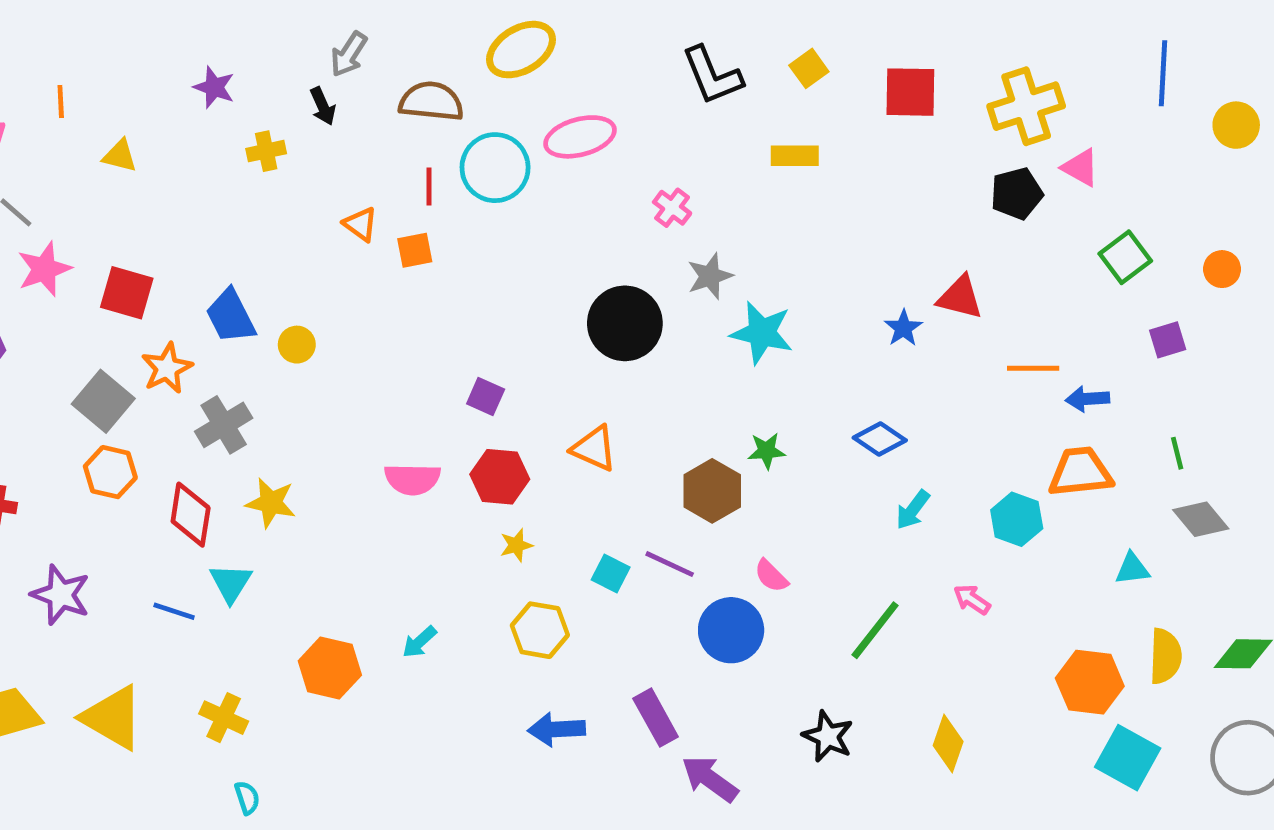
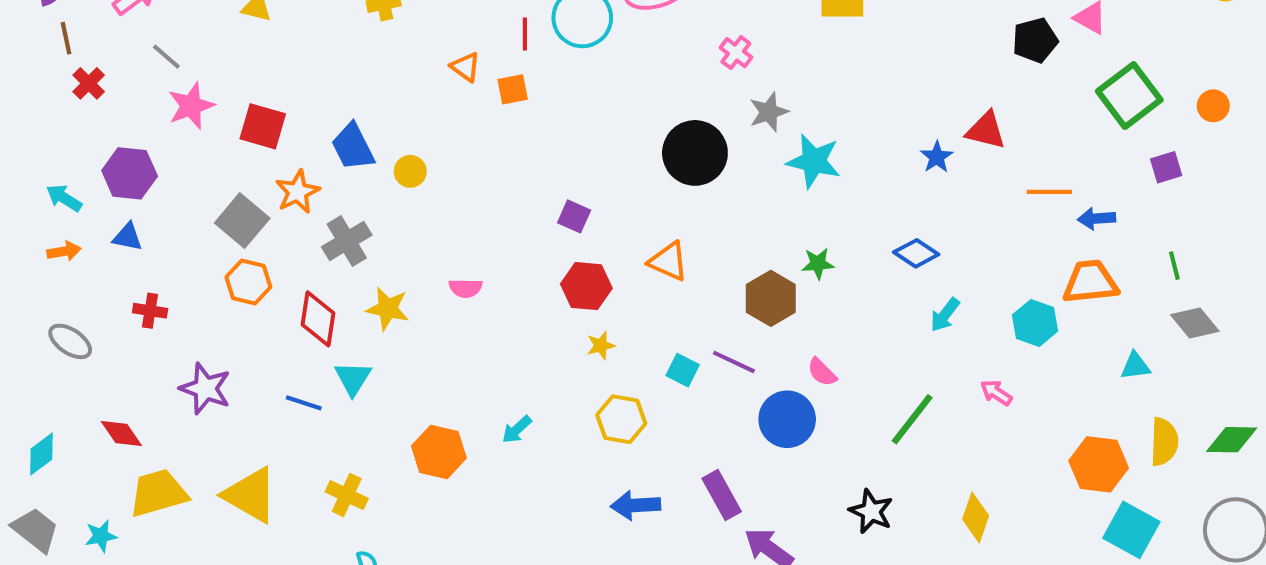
green square: (1125, 257) -> (1129, 96), size x1.4
pink semicircle: (412, 479) -> (466, 288), moved, size x0.7

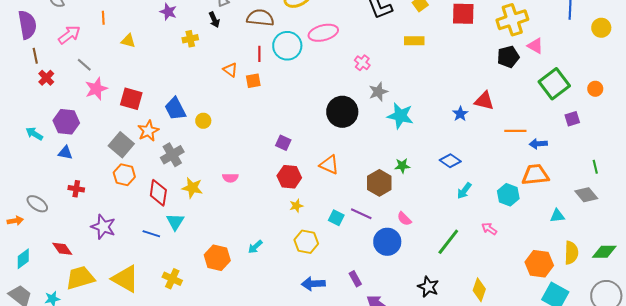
orange arrow: (64, 251) -> (15, 221), moved
green line: (1174, 266) -> (595, 167), moved
purple rectangle: (722, 495) -> (355, 279), size x0.7

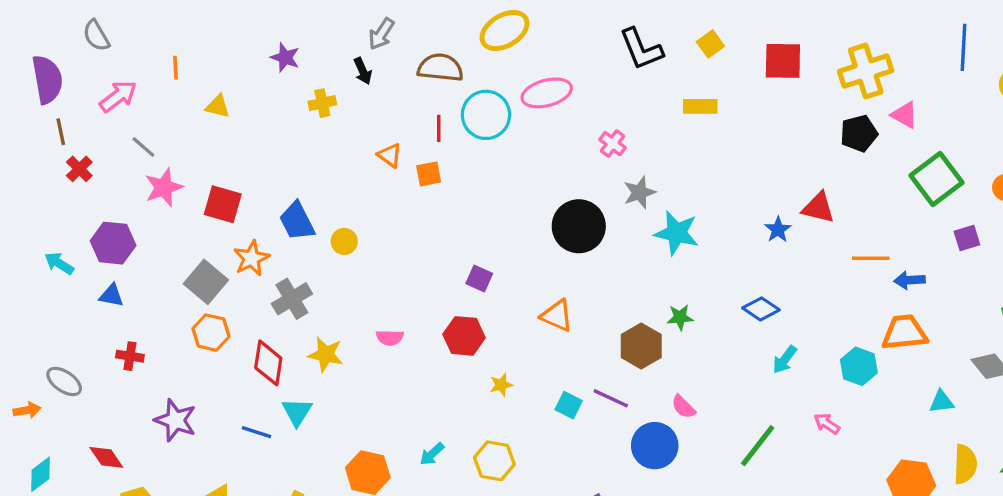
red hexagon: (289, 177) -> (464, 336), moved
yellow hexagon: (306, 242) -> (494, 461), moved

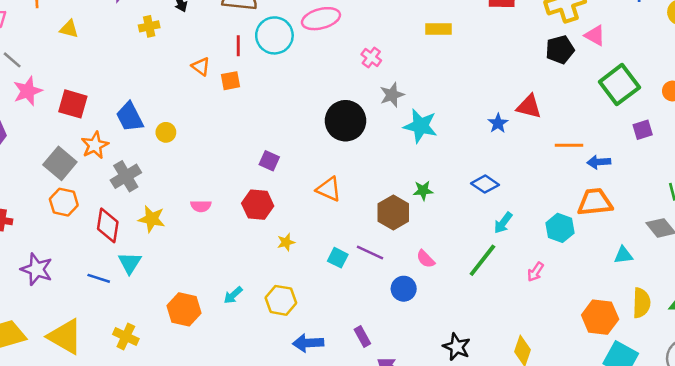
pink arrow: (827, 424) -> (535, 272), turned -90
blue circle: (655, 446) -> (404, 289), size x0.7
green line: (758, 446) -> (482, 260), moved

